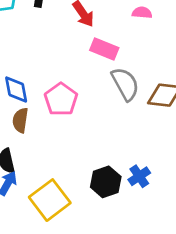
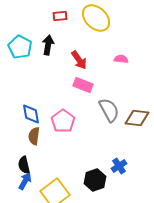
pink rectangle: (104, 49) -> (83, 85), moved
blue cross: (139, 176) -> (119, 166), moved

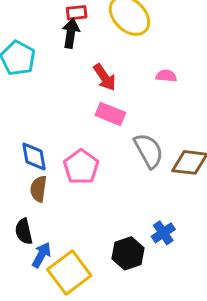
black arrow: (48, 45) -> (71, 33), moved
blue arrow: (25, 181) -> (41, 255), moved

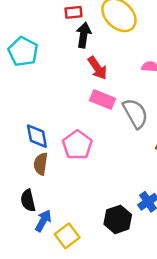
black arrow: (71, 33) -> (84, 35), moved
gray semicircle: (149, 151) -> (135, 113), moved
yellow square: (69, 273) -> (67, 236), size x0.7

